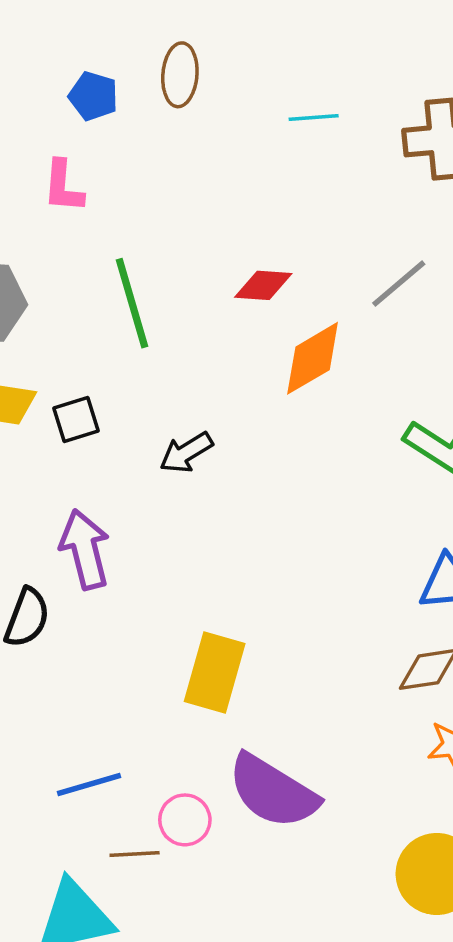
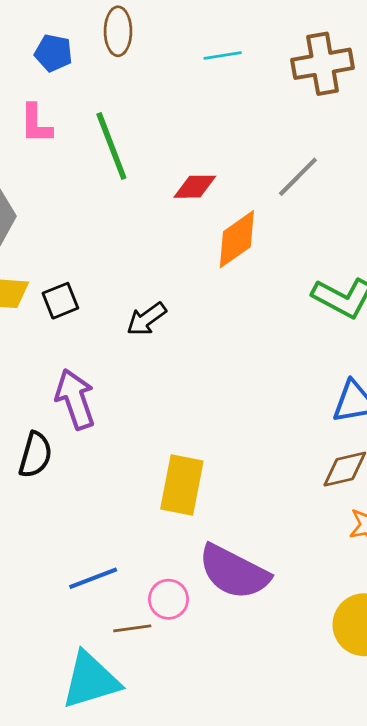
green line: (132, 303) -> (111, 146), moved

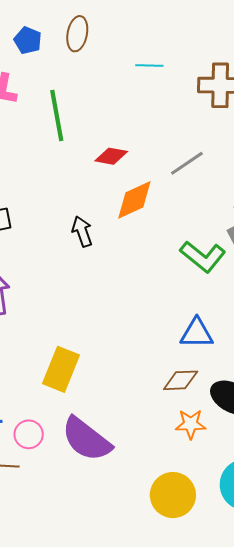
black arrow: (146, 319) -> (82, 231), moved, turned 96
pink circle: (169, 599) -> (29, 434), moved

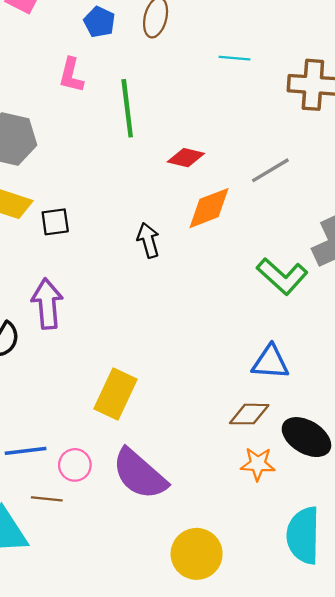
yellow circle: (173, 495) -> (197, 554), moved

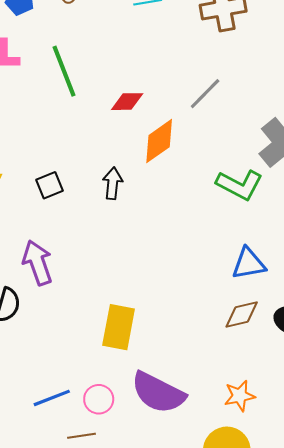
black square: (55, 222) -> (49, 185), moved
black arrow: (148, 240) -> (113, 183), turned 36
orange star: (258, 464) -> (240, 396), moved

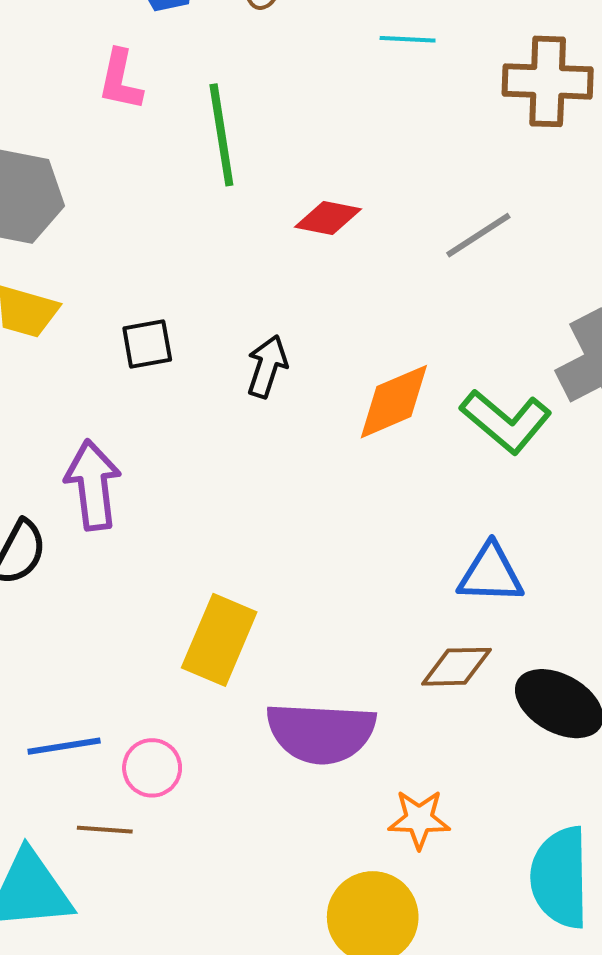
orange diamond: (159, 141) -> (394, 402), moved
purple semicircle: (158, 393) -> (321, 733), moved, turned -36

